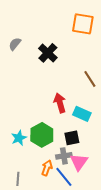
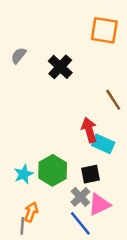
red arrow: (60, 103) -> (89, 130), moved
gray cross: (64, 156) -> (80, 197), turned -35
pink triangle: (79, 162) -> (99, 204), turned 30
orange arrow: (47, 168) -> (31, 212), moved

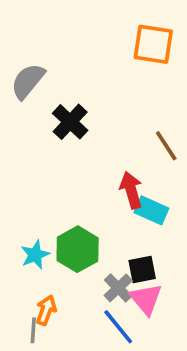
gray semicircle: (19, 56) -> (28, 81), size x1.5
black cross: (60, 67) -> (70, 122), moved
black square: (90, 174) -> (142, 270), moved
pink triangle: (99, 204) -> (146, 299), turned -45

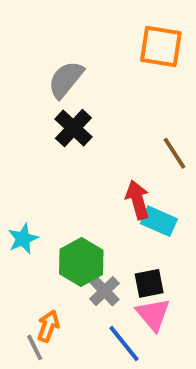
gray semicircle: (28, 81) -> (66, 79), moved
cyan star: (35, 255) -> (23, 239), moved
gray cross: (118, 288) -> (105, 291), moved
gray line: (33, 330) -> (35, 347), turned -30

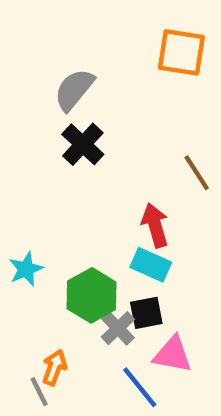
cyan rectangle: (159, 221) -> (151, 265), moved
black square: (149, 283) -> (146, 313), moved
pink triangle: (153, 314) -> (173, 354), turned -39

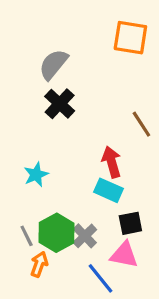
cyan star: (26, 269) -> (36, 175), moved
green hexagon: (92, 295) -> (56, 233), moved
black square: (146, 313) -> (130, 223), moved
gray line: (39, 392) -> (27, 236), moved

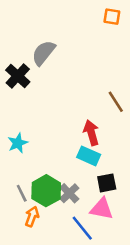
orange square: (130, 38) -> (112, 17), moved, size x0.6
black cross: (60, 104) -> (18, 76), moved
cyan star: (36, 175) -> (18, 143), moved

